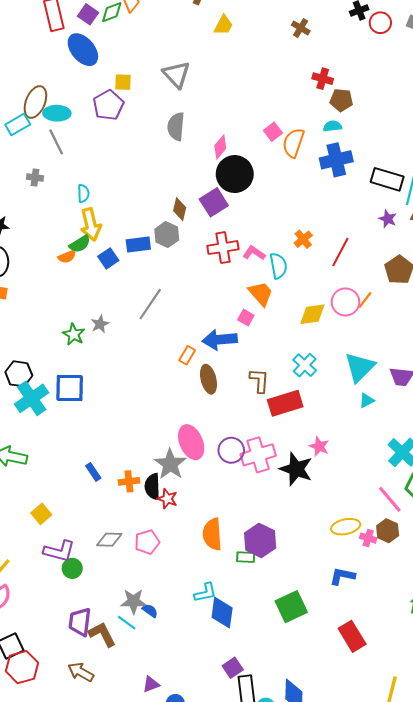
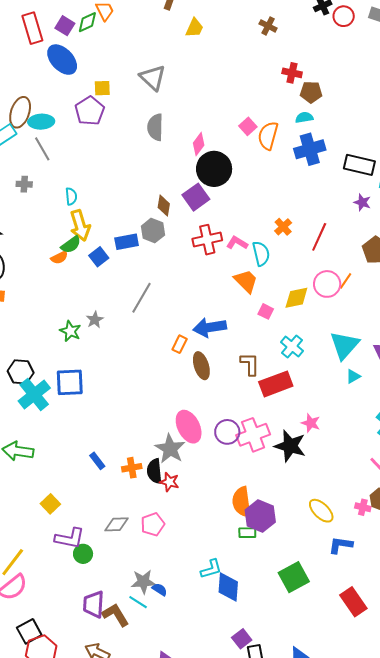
pink square: (246, 318) -> (266, 311), moved
yellow ellipse: (346, 527) -> (321, 511), moved, turned 60
orange semicircle: (212, 534) -> (242, 502), moved

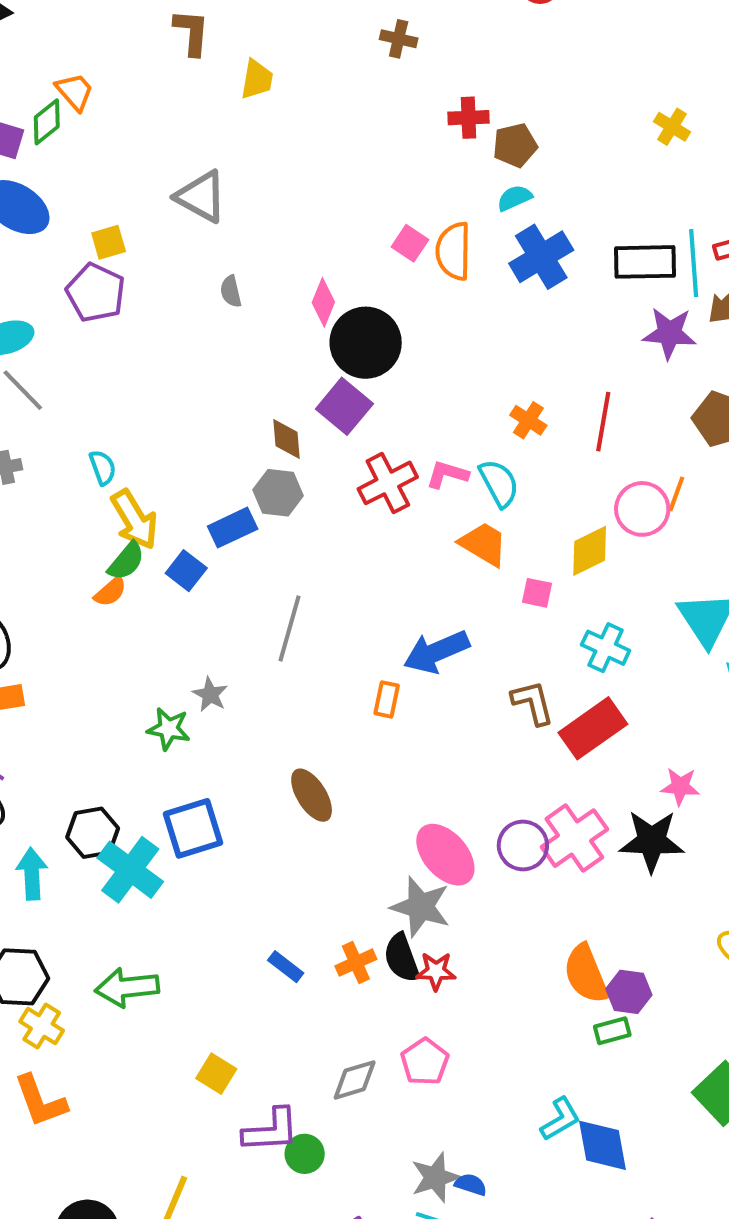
gray semicircle: (155, 127) -> (231, 291), size x0.6
purple star: (362, 202) -> (669, 333), size x1.5
brown ellipse: (201, 366) -> (312, 795), moved
purple hexagon: (260, 516) -> (629, 992), size x0.7

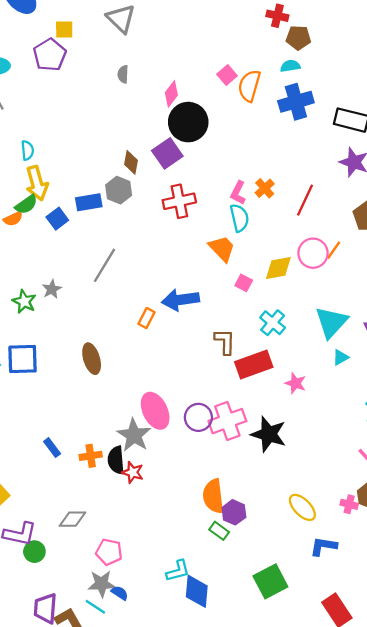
pink L-shape: (447, 474) -> (238, 193), moved, turned -95
pink star: (680, 786) -> (295, 383), moved
green rectangle: (612, 1031) -> (219, 531), turned 36
pink pentagon: (425, 1062) -> (109, 552), moved, turned 30

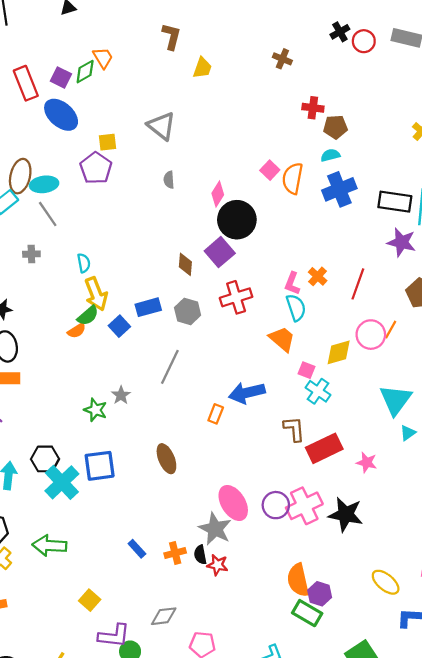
gray hexagon: (119, 190) -> (188, 311), moved
cyan cross: (273, 323) -> (318, 391), moved
black semicircle: (116, 460) -> (200, 555), size x0.7
green rectangle: (219, 531) -> (307, 613), size x1.5

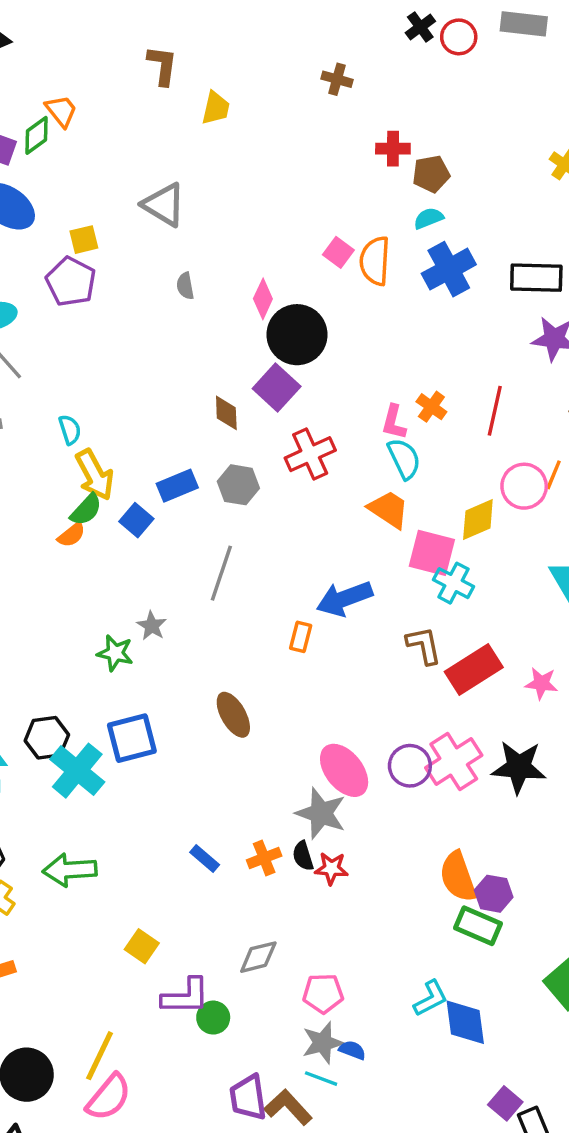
pink square: (306, 370) -> (432, 553), size x1.8

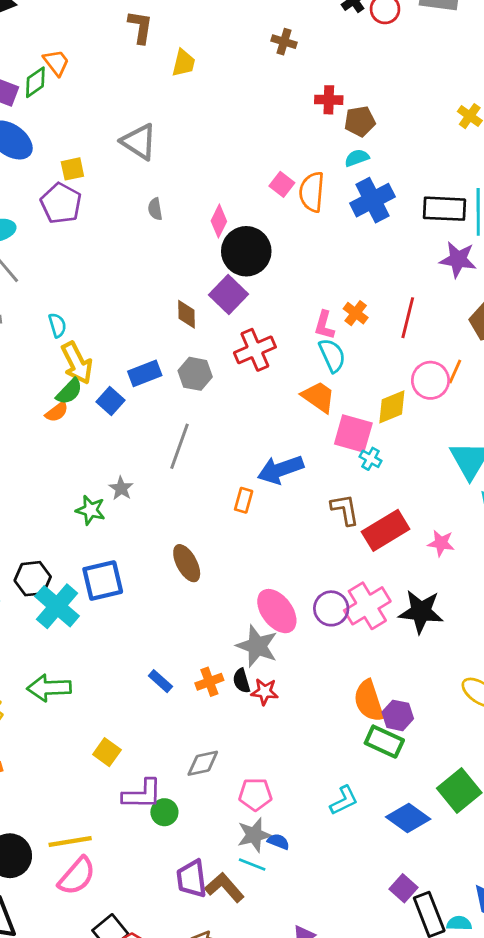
cyan cross: (454, 583) -> (371, 459), size x0.7
blue diamond: (465, 1022) -> (408, 818), moved, turned -48
yellow line: (100, 1056) -> (70, 841), turned 54

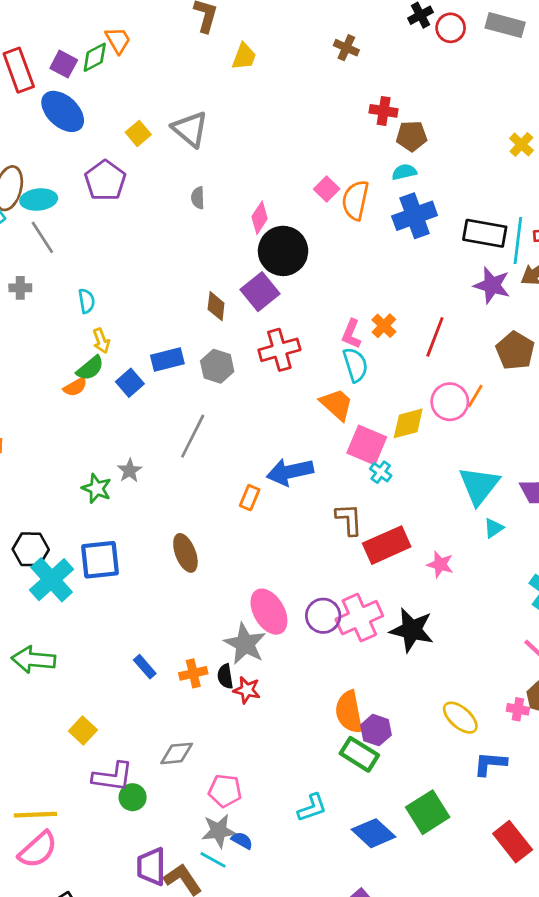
yellow square: (72, 169) -> (138, 133), moved, turned -35
yellow arrow: (77, 363) -> (101, 341), size x0.6

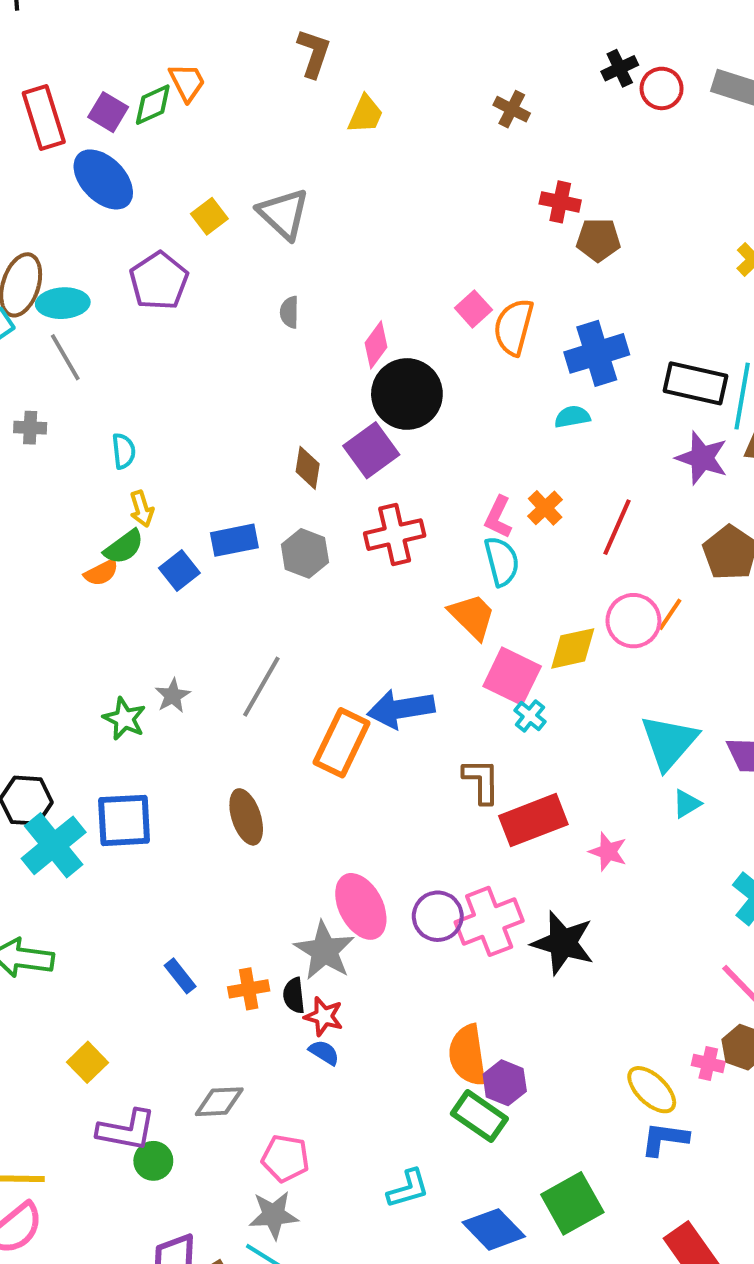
cyan semicircle: (404, 172) -> (572, 417), moved
gray line: (193, 436) -> (261, 687), moved
orange rectangle: (250, 498) -> (342, 743), size x1.8
yellow ellipse: (460, 718) -> (652, 1090), moved
blue semicircle: (242, 840) -> (324, 1052), moved

